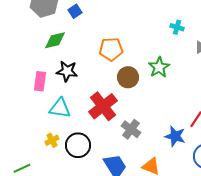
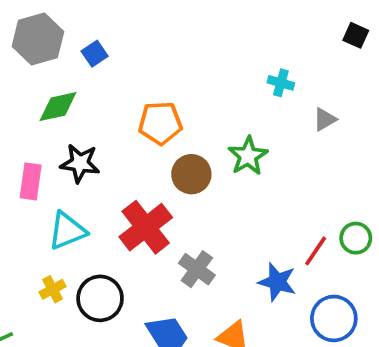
cyan triangle: (60, 108) -> (67, 231), turned -30

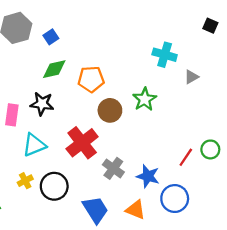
cyan cross: (281, 83) -> (165, 55), size x1.5
green diamond: (58, 107) -> (54, 69), moved
blue star: (277, 282) -> (148, 176), moved
blue circle: (334, 318) -> (175, 199), moved

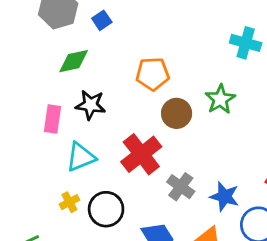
green diamond: (54, 69) -> (74, 61), moved

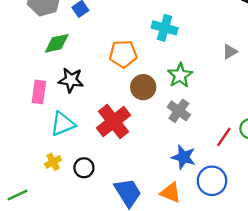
cyan cross: (246, 43) -> (165, 28), moved
gray cross: (181, 187) -> (179, 111), moved
black circle: (106, 209) -> (84, 168), size x0.7

